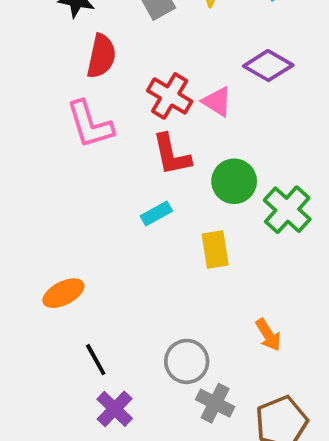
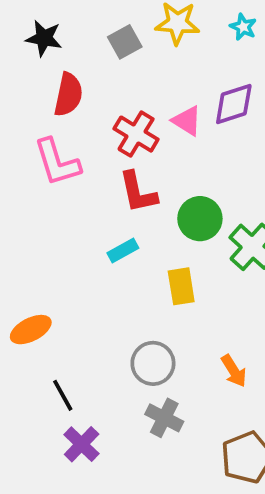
purple diamond: (268, 66) -> (234, 104), turned -48
pink triangle: (217, 102) -> (187, 121), moved
gray circle: (187, 361) -> (153, 363), moved
gray cross: (215, 403) -> (164, 418), moved

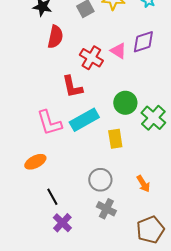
pink L-shape: (57, 162) -> (49, 123), moved
red L-shape: (138, 192) -> (72, 87), moved
cyan rectangle: (123, 251) -> (84, 120), size x1.8

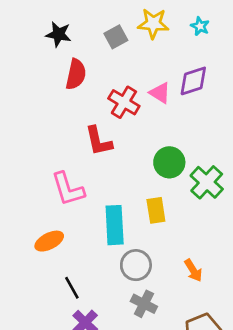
cyan rectangle: (84, 120) -> (115, 225), moved, turned -64

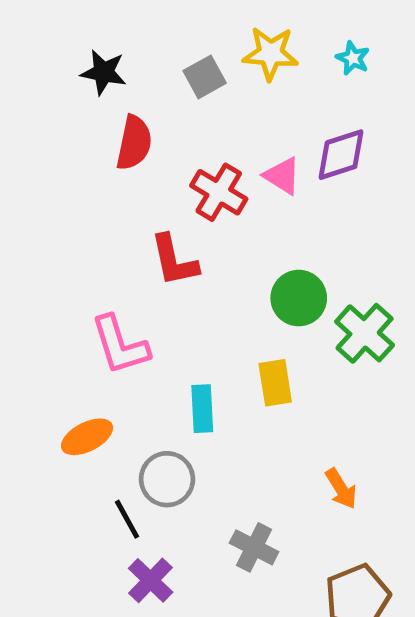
cyan rectangle: (115, 225) -> (202, 409), size x0.7
gray circle: (136, 265) -> (167, 479), moved

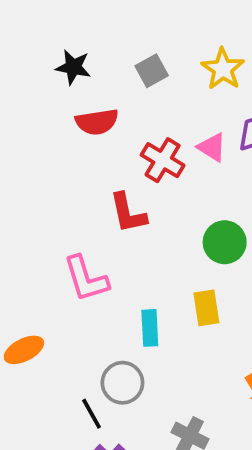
yellow star: (270, 53) -> (223, 69), moved, turned 30
red semicircle: (134, 143) -> (97, 122), turned 69
orange ellipse: (87, 437) -> (24, 350), moved

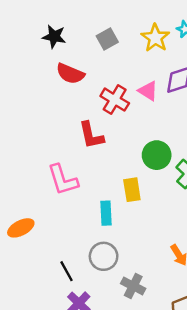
red semicircle: (97, 122) -> (70, 74), turned 32
yellow rectangle: (206, 308) -> (132, 190), moved
gray circle: (122, 383) -> (104, 256), moved

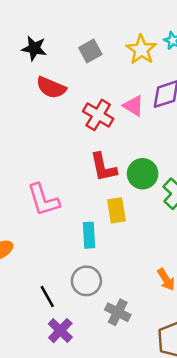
red L-shape: (91, 135) -> (103, 167), moved

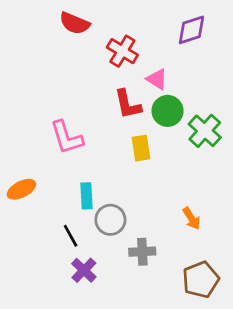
pink triangle: (133, 106) -> (157, 79), moved
cyan rectangle: (89, 235) -> (87, 196), moved
gray cross: (118, 312) -> (142, 252), turned -30

